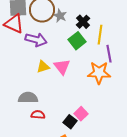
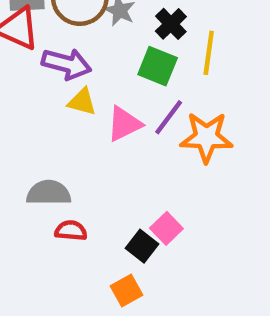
green square: (77, 41) -> (158, 66), turned -30
purple line: (109, 54) -> (169, 117), moved, turned 48
yellow triangle: (43, 67) -> (82, 102), moved, turned 32
pink triangle: (62, 67) -> (124, 124), turned 42

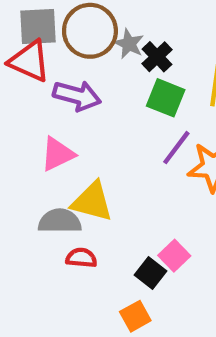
black cross: (171, 24) -> (157, 57), moved
yellow triangle: (82, 102) -> (92, 202), moved, size x1.5
pink triangle: (124, 124) -> (58, 154), moved

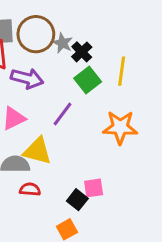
green square: (166, 98) -> (88, 80), turned 30
purple line: (176, 148) -> (63, 114), moved
pink square: (174, 256) -> (94, 188), turned 36

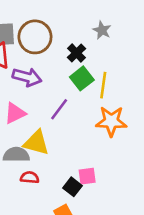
gray star: (63, 43) -> (102, 30), moved
yellow line: (122, 71) -> (103, 85), moved

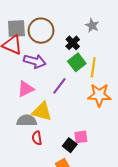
red semicircle: (30, 177) -> (37, 138), turned -104

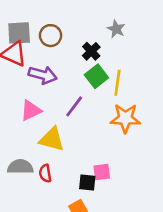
brown circle: (41, 31) -> (51, 36), size x0.7
gray semicircle: (27, 121) -> (20, 167), moved
black square: (70, 145) -> (87, 183), turned -32

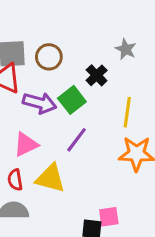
green square: (96, 76) -> (72, 100), moved
red semicircle: (45, 173) -> (15, 180), moved

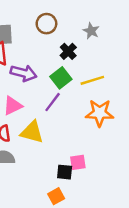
brown circle: (49, 57) -> (46, 24), moved
green square: (72, 100) -> (61, 78), moved
yellow line: (127, 112) -> (92, 80), turned 65

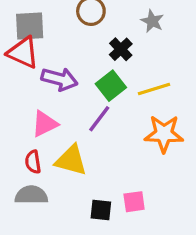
black square: (65, 172) -> (101, 210), moved

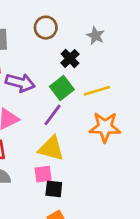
yellow triangle: (71, 160) -> (51, 149), moved
pink square: (134, 202) -> (43, 174), moved

